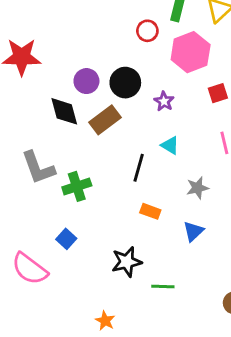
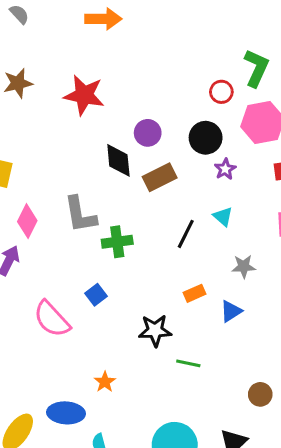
black circle: (125, 83) -> (206, 138), moved
orange rectangle: (150, 211) -> (195, 293), moved, turned -54
orange star: (105, 321) -> (105, 382), moved

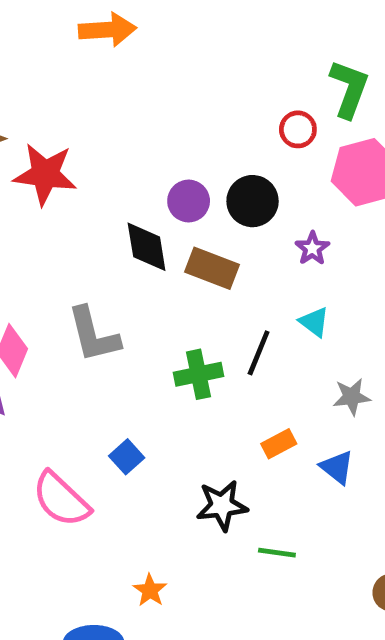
red star: (84, 95) -> (45, 174), moved
black circle: (206, 138) -> (253, 201), moved
brown rectangle: (160, 177) -> (212, 268), turned 52
green cross: (117, 242) -> (198, 374), moved
blue triangle: (231, 311) -> (337, 467), turned -45

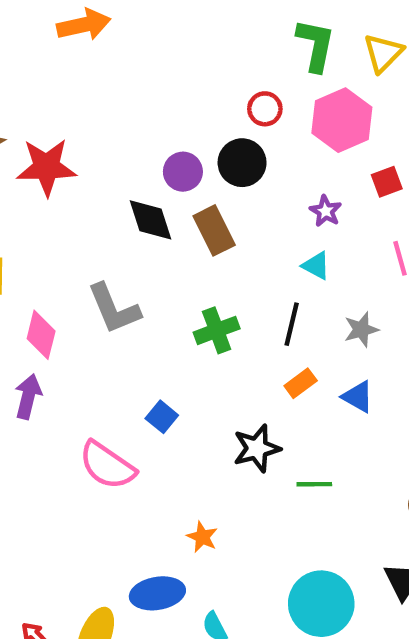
red circle: (298, 129) -> (265, 109), moved
purple star: (312, 248) -> (326, 211), moved
brown rectangle: (212, 268) -> (214, 230), turned 51
black line: (259, 353) -> (292, 324), moved

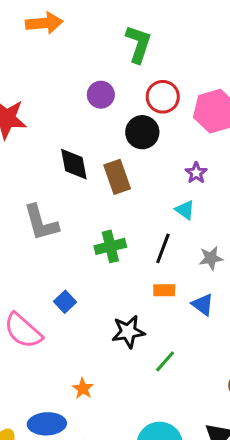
green L-shape: (316, 45) -> (138, 44), moved
red circle: (265, 109) -> (163, 97), size x1.4
purple circle: (183, 172) -> (101, 95), moved
orange rectangle: (301, 383) -> (164, 290), turned 30
green line: (314, 484) -> (165, 361), turned -55

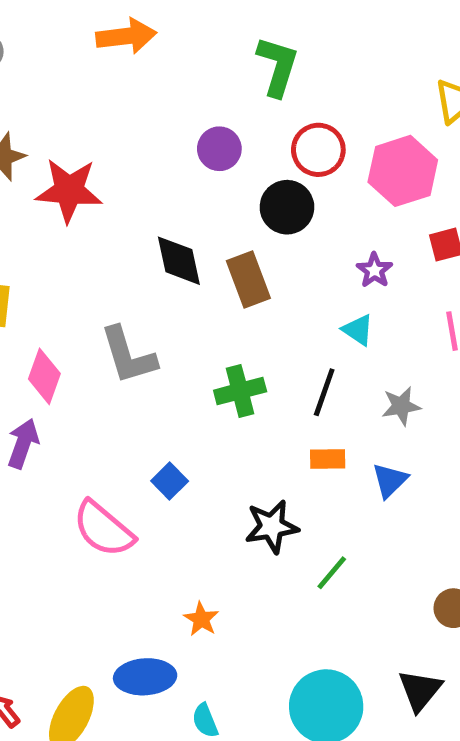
blue triangle: (203, 304) -> (390, 480), turned 40

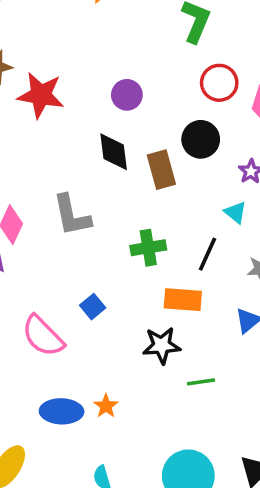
purple circle: (219, 149) -> (127, 95), moved
black circle: (287, 207) -> (201, 139), moved
orange rectangle: (328, 459) -> (183, 300), moved, size x1.5
green line: (332, 573) -> (201, 382), turned 36
blue ellipse: (145, 677) -> (62, 411), moved

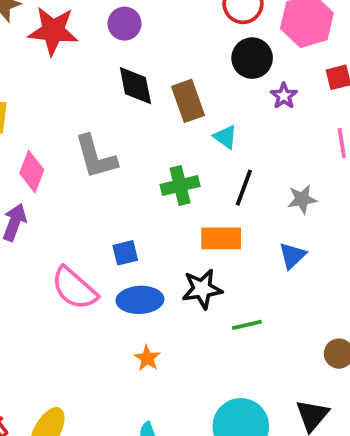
purple circle: (127, 95) -> (125, 24), moved
black circle: (201, 139) -> (252, 58), moved
cyan triangle: (235, 212) -> (225, 137), moved
blue square: (93, 307) -> (125, 253), turned 30
blue ellipse: (62, 411) -> (140, 300), moved

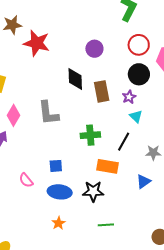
purple circle: (125, 24) -> (94, 49), moved
purple star: (284, 96) -> (129, 97), moved
cyan triangle: (225, 137) -> (136, 116), moved
pink semicircle: (74, 288) -> (26, 180), size x0.6
green line: (247, 325) -> (106, 225), moved

